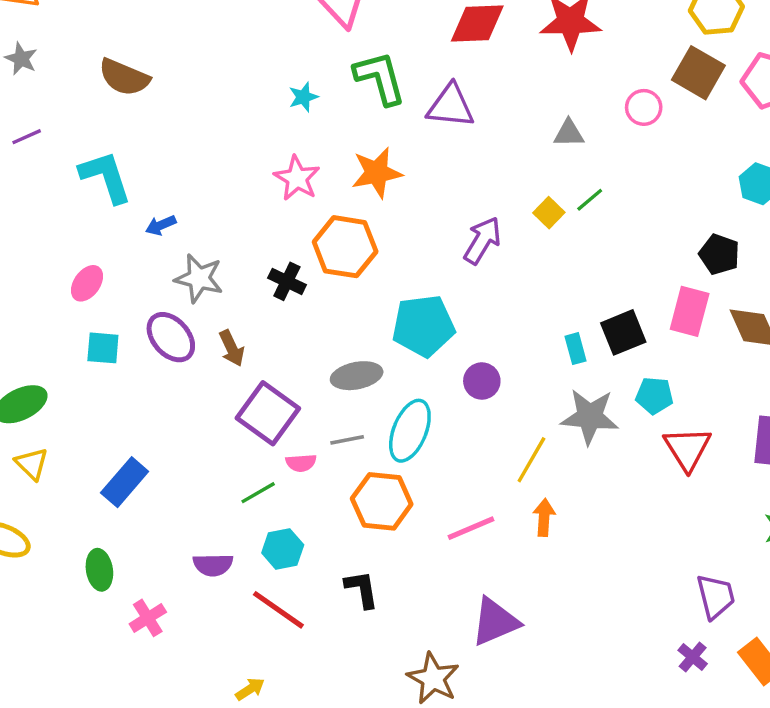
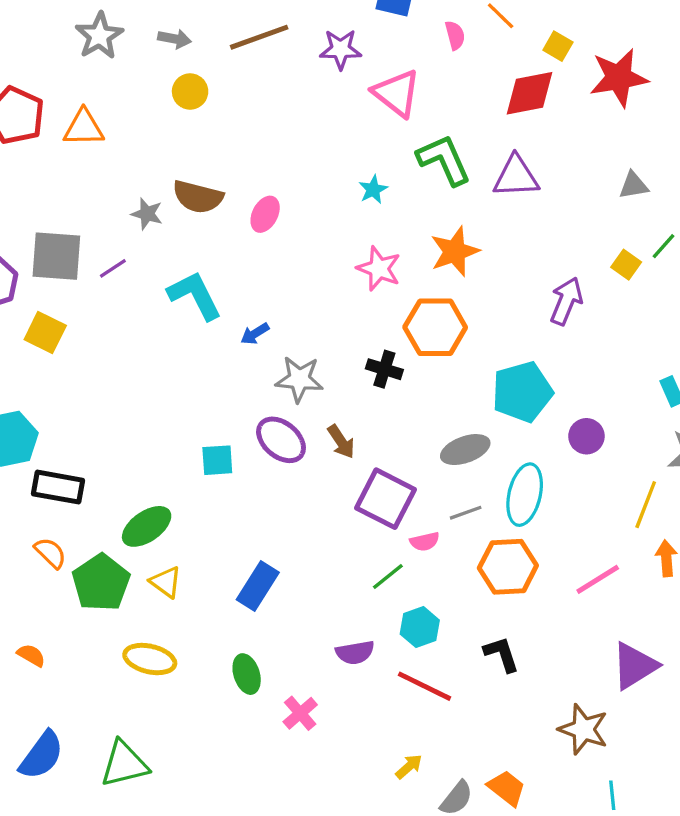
gray star: (21, 59) -> (147, 214), moved
pink ellipse: (87, 283) -> (265, 214), moved

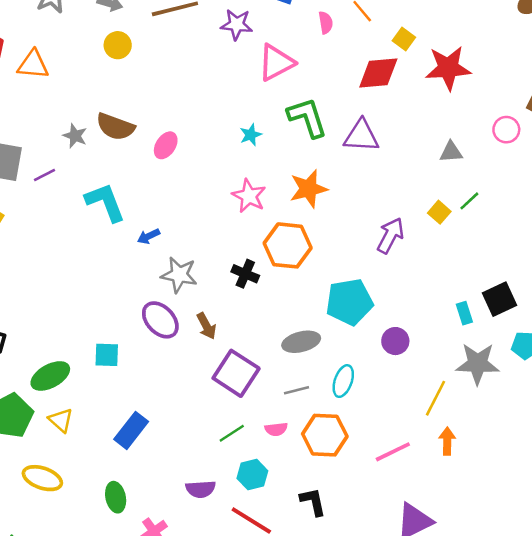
pink triangle: (396, 93) -> (276, 63), turned 48
cyan square: (217, 460) -> (107, 355), moved
cyan ellipse: (525, 495) -> (343, 381), size x0.7
pink semicircle: (425, 542) -> (276, 429), moved

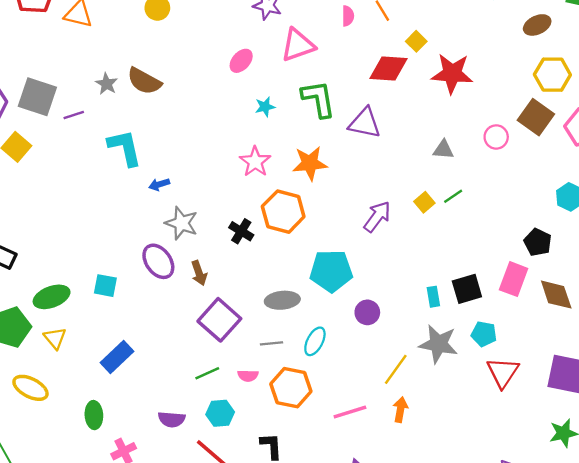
pink ellipse: (166, 145) -> (241, 61), moved

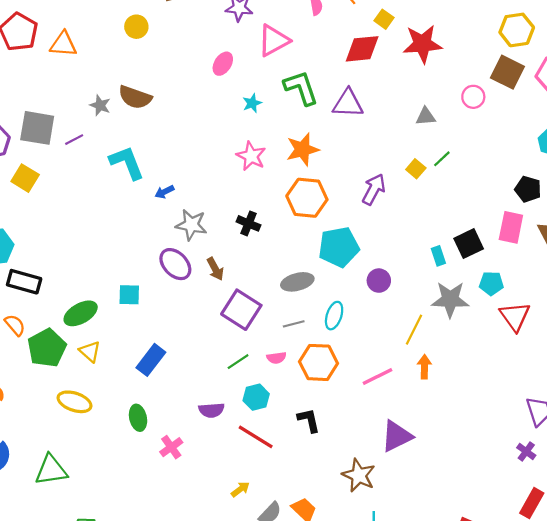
orange hexagon: (283, 212) -> (307, 198), moved

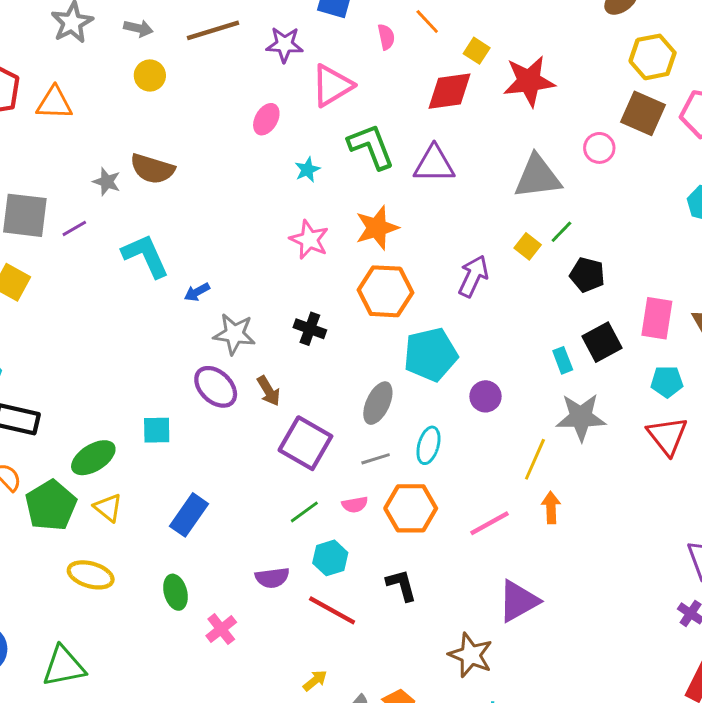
gray triangle: (426, 117) -> (538, 177), size x1.8
black pentagon: (528, 189) -> (587, 275), moved
gray ellipse: (297, 282) -> (378, 403), turned -48
cyan pentagon: (491, 283) -> (667, 382), moved

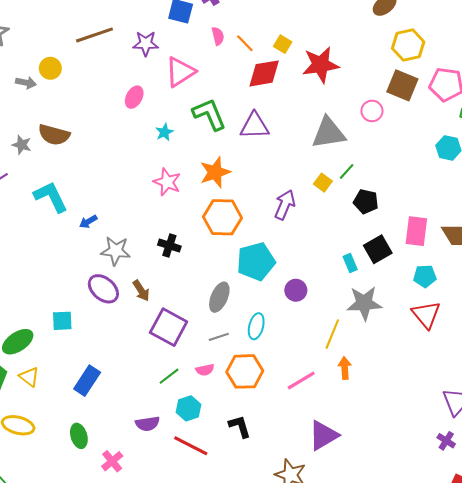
orange line: (427, 22) -> (245, 43), moved
gray arrow: (138, 28) -> (26, 83), moved

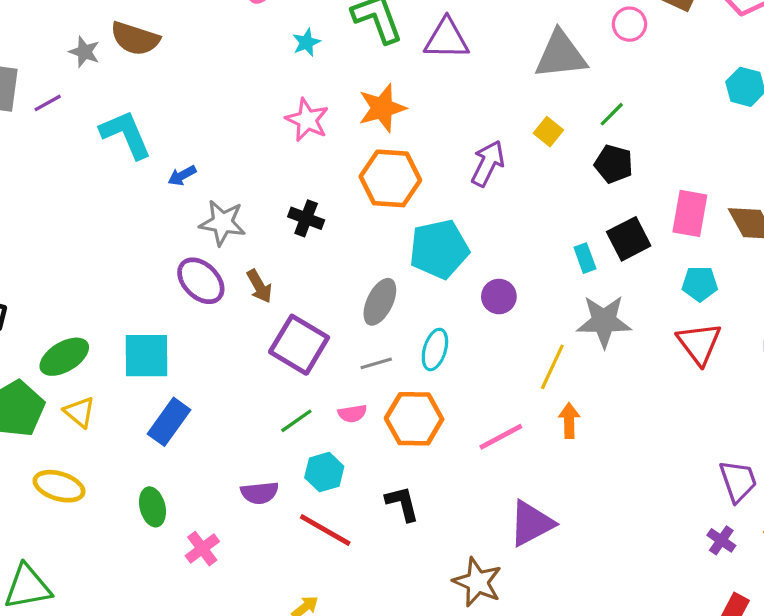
green line: (347, 171) -> (612, 114), moved
cyan square: (62, 321) -> (146, 356), moved, size x1.5

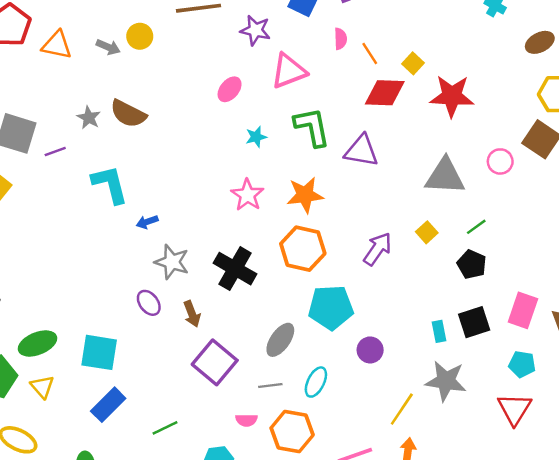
black cross: (306, 218) -> (235, 269), size x1.6
purple ellipse: (201, 281) -> (149, 303), size x0.7
green line: (296, 421) -> (165, 428), moved

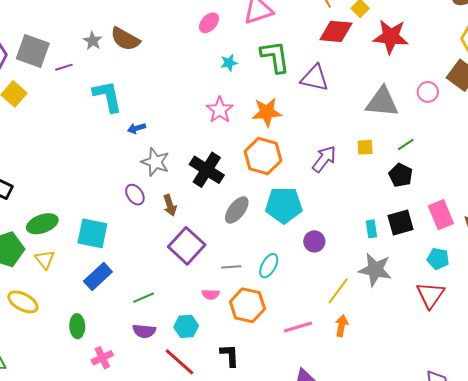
yellow square: (427, 232) -> (365, 147), turned 36
pink rectangle: (523, 310) -> (441, 215), turned -44
gray ellipse: (280, 340) -> (237, 210), moved

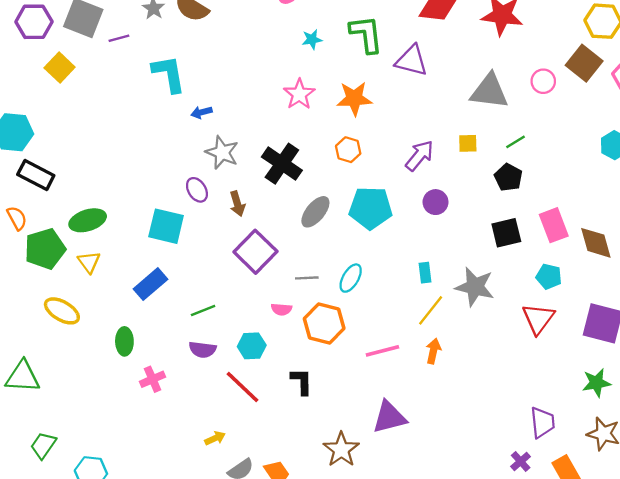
orange hexagon: (263, 156) -> (348, 150), size x0.6
cyan rectangle: (371, 229) -> (425, 273), moved
cyan square: (92, 233) -> (166, 226), moved
purple circle: (314, 241) -> (436, 202), moved

